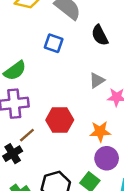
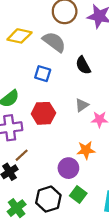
red hexagon: (60, 120) -> (43, 113), moved
purple circle: (107, 158) -> (68, 168), moved

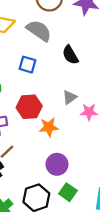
orange star: (86, 150) -> (49, 127), moved

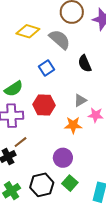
blue square: (27, 65) -> (46, 68), turned 35
orange star: (49, 127) -> (73, 125), moved

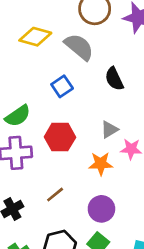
brown line: (20, 142) -> (55, 195), moved
purple circle: (63, 158) -> (101, 209), moved

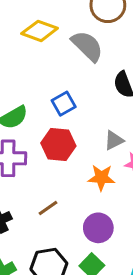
blue square: (62, 86) -> (64, 104), moved

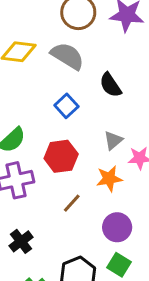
blue square: (64, 104) -> (66, 106), moved
brown line: (48, 208) -> (72, 203), moved

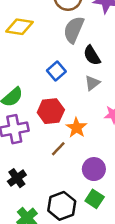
gray semicircle: (67, 56) -> (74, 30), moved, turned -100
gray triangle: (113, 140) -> (92, 83), moved
orange star: (109, 179) -> (76, 128), moved, turned -30

